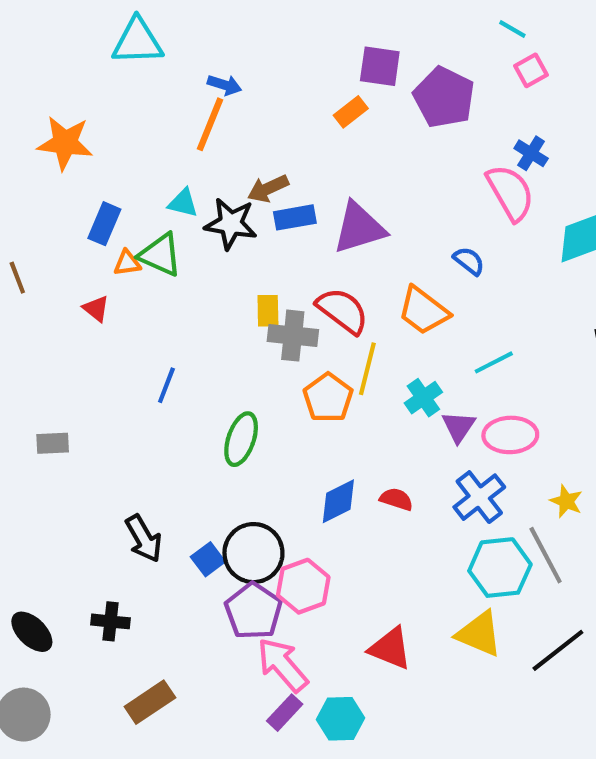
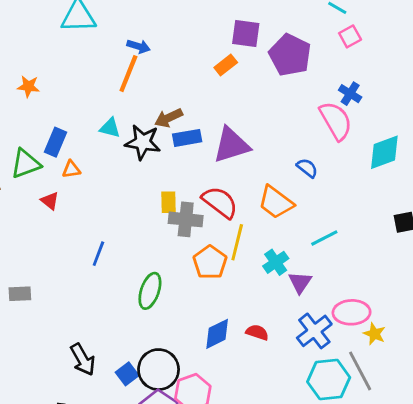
orange star: (65, 143) -> (28, 86), size x0.6
green triangle: (160, 255) -> (26, 164), moved, turned -44
pink ellipse: (510, 435) -> (352, 312), moved

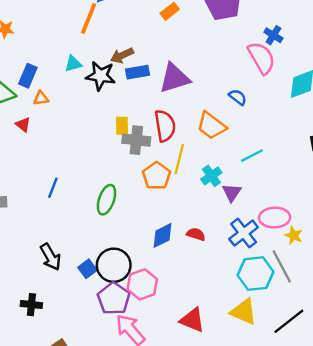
cyan triangle: (110, 128) -> (73, 64), turned -30
red semicircle: (220, 202) -> (165, 126), turned 44
blue line: (98, 254) -> (53, 188), moved

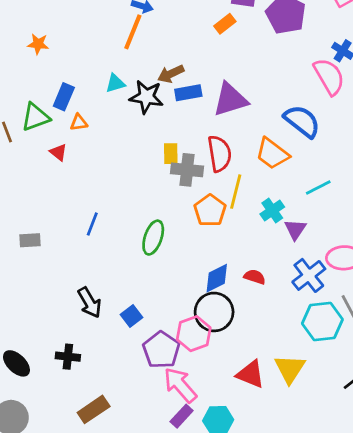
blue semicircle: (238, 97) -> (302, 121), size x1.8
black circle: (114, 265) -> (214, 312), moved
yellow triangle: (244, 312) -> (290, 369), moved, turned 40

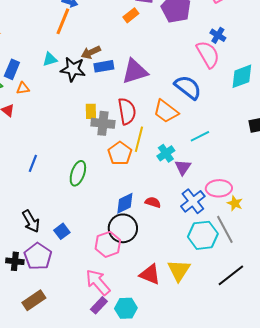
purple pentagon: (161, 350) -> (38, 256), moved

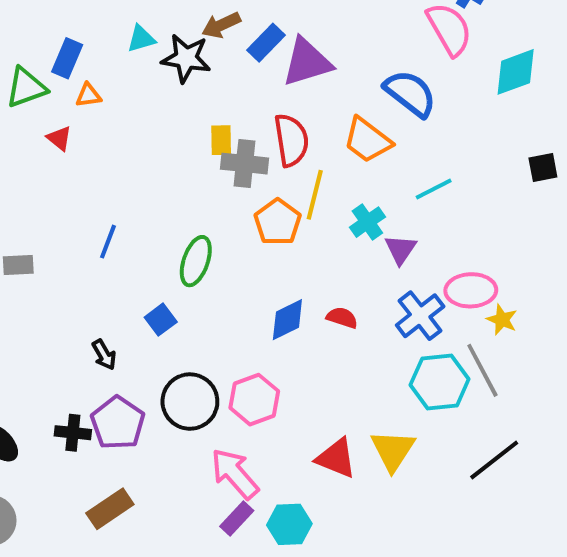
blue rectangle: (104, 66) -> (266, 43), moved, turned -36
black arrow: (31, 221) -> (104, 355), size x0.7
black circle: (123, 228) -> (190, 402), moved
blue square: (62, 231) -> (161, 320), moved

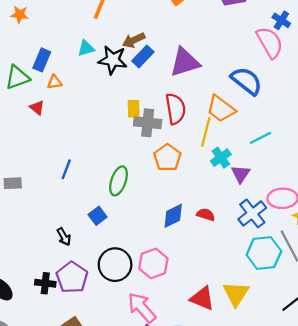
blue rectangle: (266, 43) -> (143, 56), moved
yellow line: (315, 195) -> (206, 132), moved

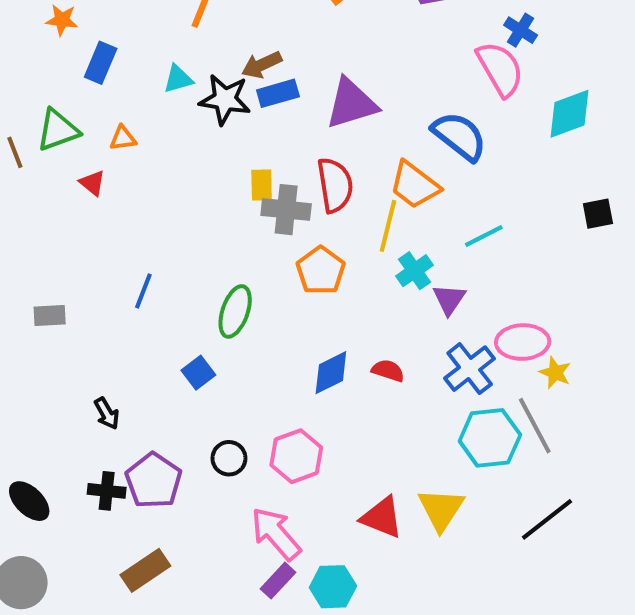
blue rectangle: (143, 56) -> (278, 93), turned 30
blue rectangle: (42, 60) -> (101, 63), moved
black arrow: (64, 237) -> (107, 413), moved
black circle: (115, 265) -> (229, 458), size x0.6

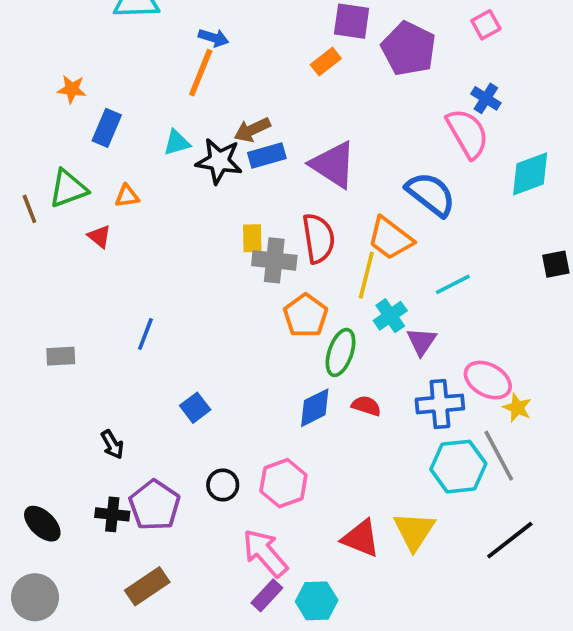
purple triangle: (351, 104) -> (333, 165), turned 50
green ellipse: (235, 311) -> (341, 352), moved
pink ellipse: (523, 342) -> (488, 380), turned 30
blue cross: (470, 369) -> (440, 404), turned 33

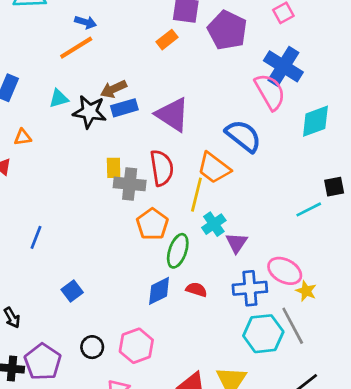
orange line: (201, 73) -> (76, 48), turned 36
blue cross: (486, 98) -> (283, 66), size x1.8
cyan line: (453, 284) -> (309, 209), moved

